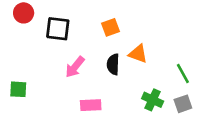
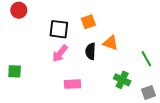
black square: (58, 29) -> (59, 29), moved
gray square: (183, 104) -> (149, 92), moved

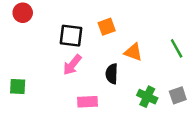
black semicircle: (90, 51) -> (112, 74), moved
green line: (146, 59) -> (177, 48), moved
gray square: (149, 92) -> (178, 95), moved

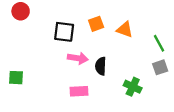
orange triangle: (133, 52) -> (125, 30), moved
pink arrow: (72, 65) -> (78, 58), moved, turned -120
gray square: (178, 95) -> (160, 67), moved

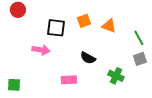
pink arrow: (78, 58) -> (41, 50), moved
black semicircle: (101, 66) -> (88, 58), turned -63
green square: (16, 78) -> (14, 85), moved

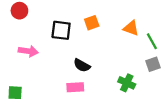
orange triangle: (109, 26) -> (131, 28), moved
pink arrow: (41, 50) -> (28, 51), moved
black semicircle: (88, 58) -> (82, 65), moved

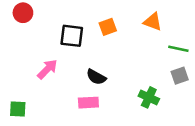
orange triangle: (131, 28) -> (153, 22), moved
green line: (152, 41) -> (178, 49), turned -49
pink arrow: (28, 51) -> (47, 69), moved, turned -54

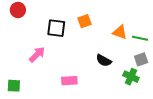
orange triangle: (153, 22) -> (120, 32), moved
black semicircle: (96, 77) -> (104, 60), moved
green cross: (149, 97) -> (131, 77), moved

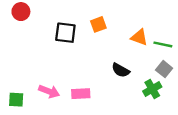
pink arrow: (37, 54) -> (49, 91), moved, turned 66
gray square: (141, 59) -> (164, 69), turned -32
green cross: (131, 77) -> (152, 89), turned 35

